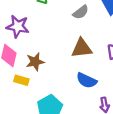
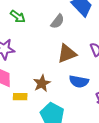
brown star: (35, 62) -> (42, 83), moved

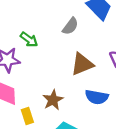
green arrow: (18, 17) -> (29, 39), moved
yellow rectangle: (20, 97) -> (27, 116), turned 72

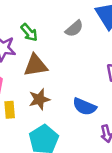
brown triangle: (82, 64) -> (36, 65), moved

